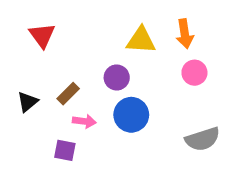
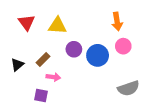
yellow triangle: (141, 40) -> (57, 26), moved
blue circle: (131, 115) -> (98, 55), moved

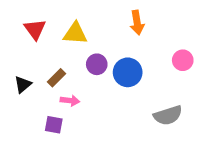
orange arrow: (117, 21) -> (137, 23), moved
pink circle: (123, 46) -> (183, 60), moved

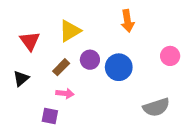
red triangle: (35, 29) -> (30, 41), moved
yellow triangle: (75, 33) -> (70, 31), turned -35
brown rectangle: (56, 78) -> (61, 67), moved

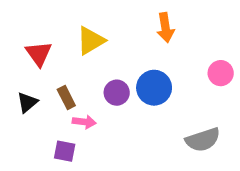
purple circle: (90, 60) -> (117, 93), moved
brown rectangle: (61, 67) -> (66, 97), moved, turned -72

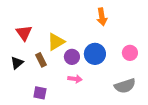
yellow triangle: (91, 41) -> (56, 42), moved
pink circle: (221, 73) -> (130, 53), moved
pink arrow: (84, 122) -> (75, 79), moved

